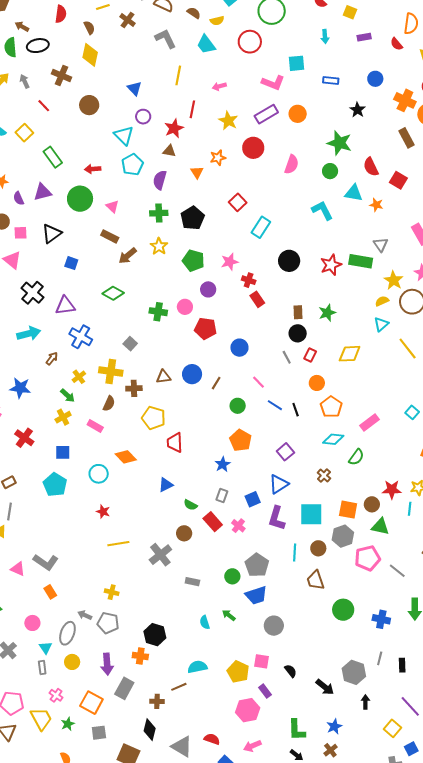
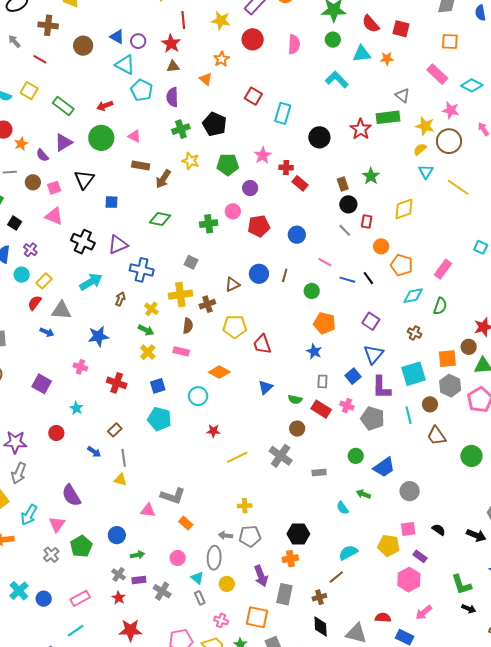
blue triangle: (134, 88) -> (117, 37), moved
gray pentagon: (257, 565) -> (373, 418), moved

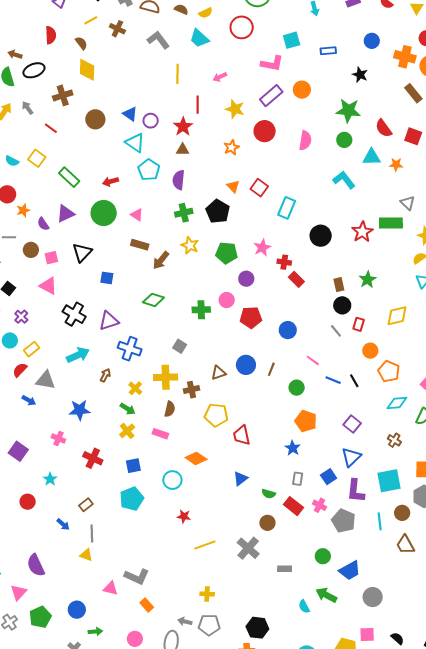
brown cross: (48, 25) -> (63, 95), turned -30
orange triangle: (206, 79) -> (233, 186), moved
cyan pentagon: (159, 419) -> (132, 499), turned 30
green arrow: (363, 494) -> (326, 595), size x1.5

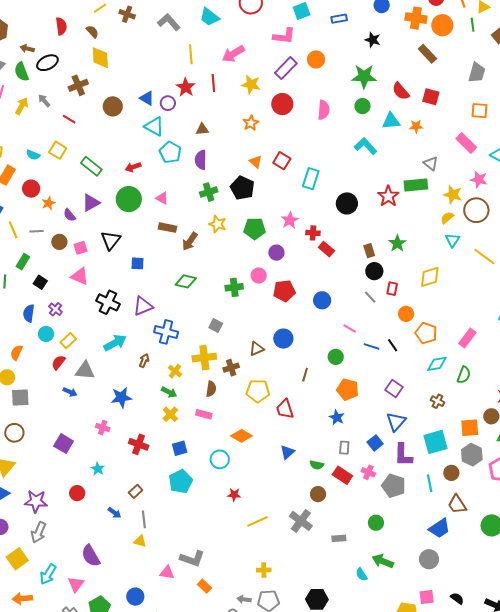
pink arrow: (220, 77) -> (233, 54), size x1.6
red star: (183, 127) -> (186, 87), moved
brown line: (271, 369) -> (305, 375), moved
blue trapezoid: (350, 570) -> (440, 528), moved

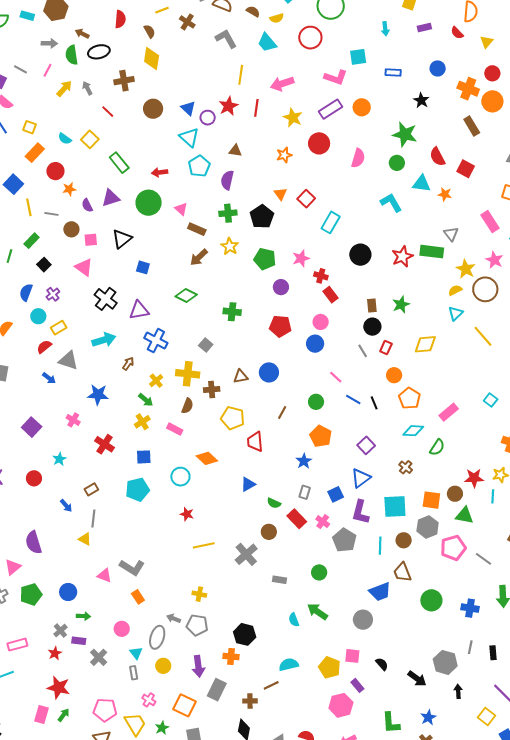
brown rectangle: (167, 228) -> (197, 229), moved
pink circle: (259, 275) -> (321, 322), moved

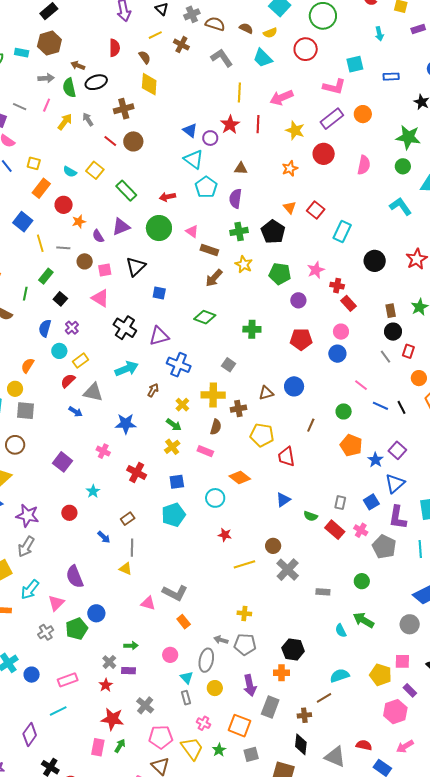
brown circle: (153, 109) -> (133, 141), moved
blue star: (304, 461) -> (375, 460), moved
brown circle: (269, 532) -> (273, 546), moved
blue circle: (68, 592) -> (96, 613), moved
gray cross: (99, 657) -> (145, 705), moved

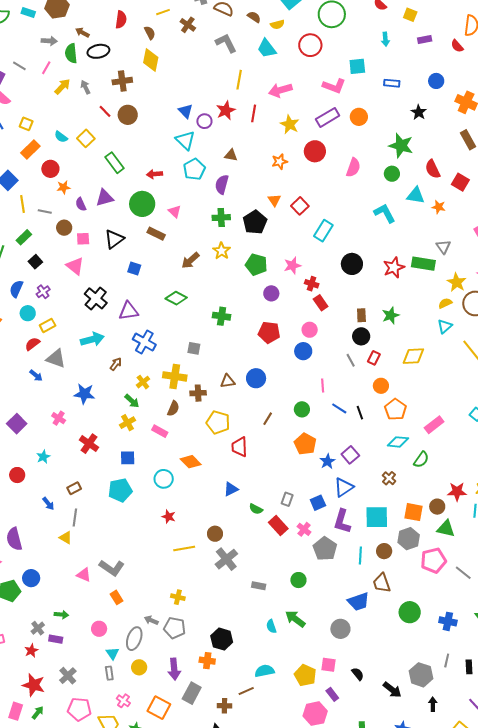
brown rectangle: (209, 250) -> (156, 234), moved
gray square: (229, 365) -> (194, 348), turned -32
pink line: (361, 385) -> (323, 385), turned 40

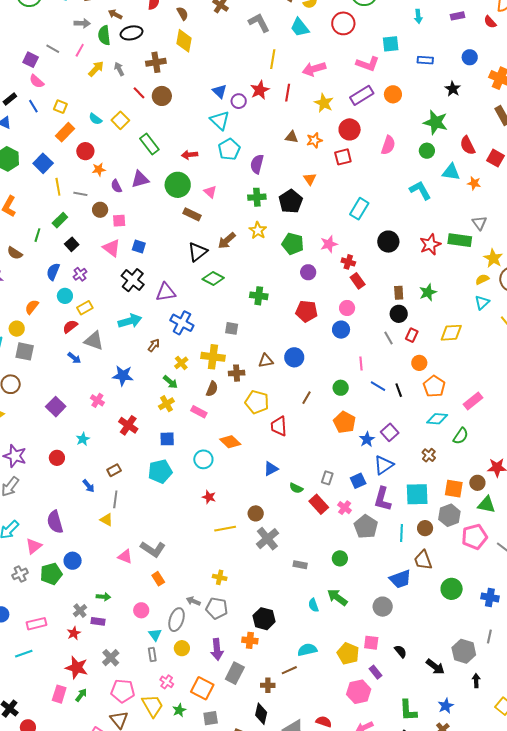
brown triangle: (231, 155) -> (292, 137), moved
red square: (300, 206) -> (343, 157), moved, turned 30
black triangle: (114, 239) -> (198, 252), moved
blue square: (134, 268) -> (139, 246), moved

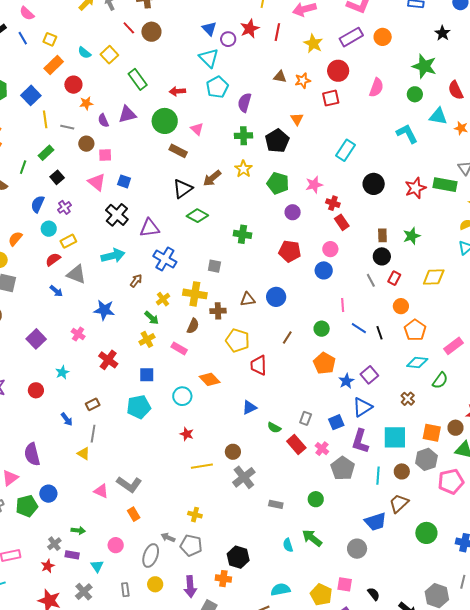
brown trapezoid: (423, 560) -> (399, 503), turned 65
cyan triangle: (155, 635) -> (97, 566), moved

